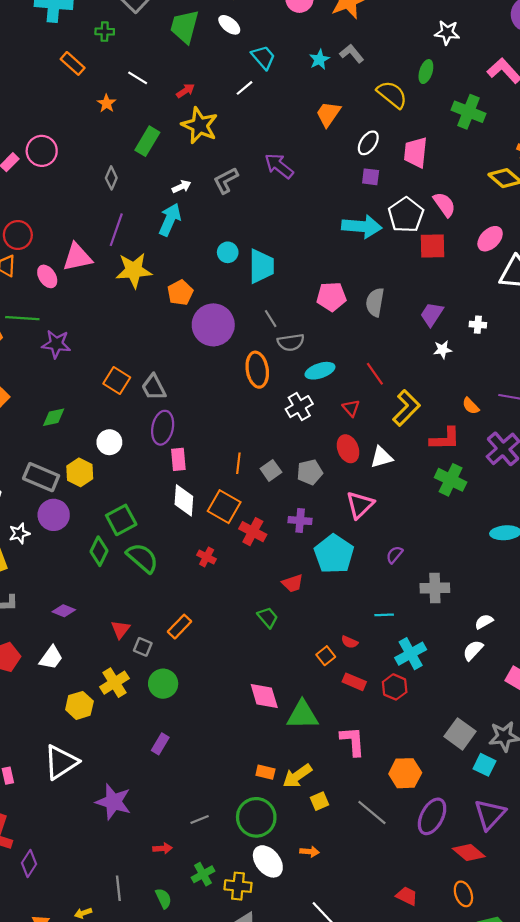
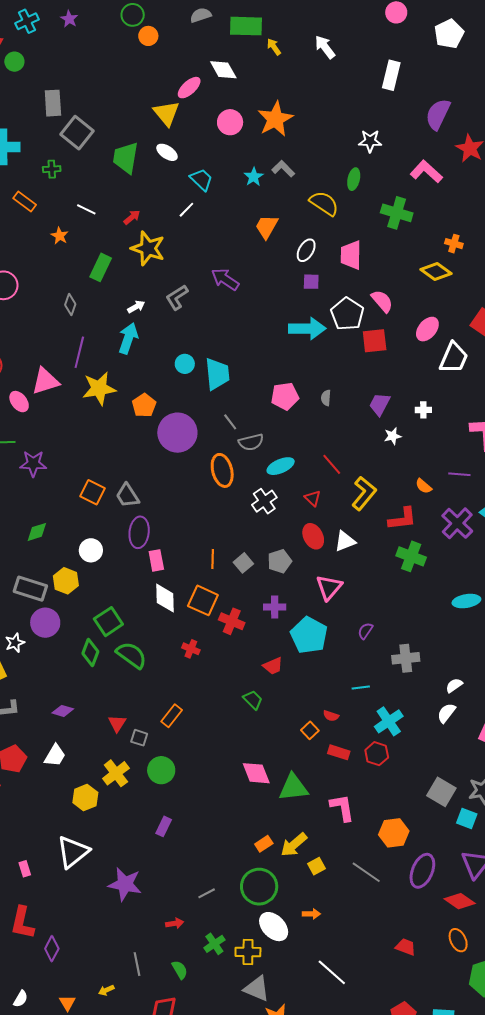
gray semicircle: (375, 302) -> (326, 398), size x0.6
orange rectangle: (265, 772) -> (264, 844), turned -42

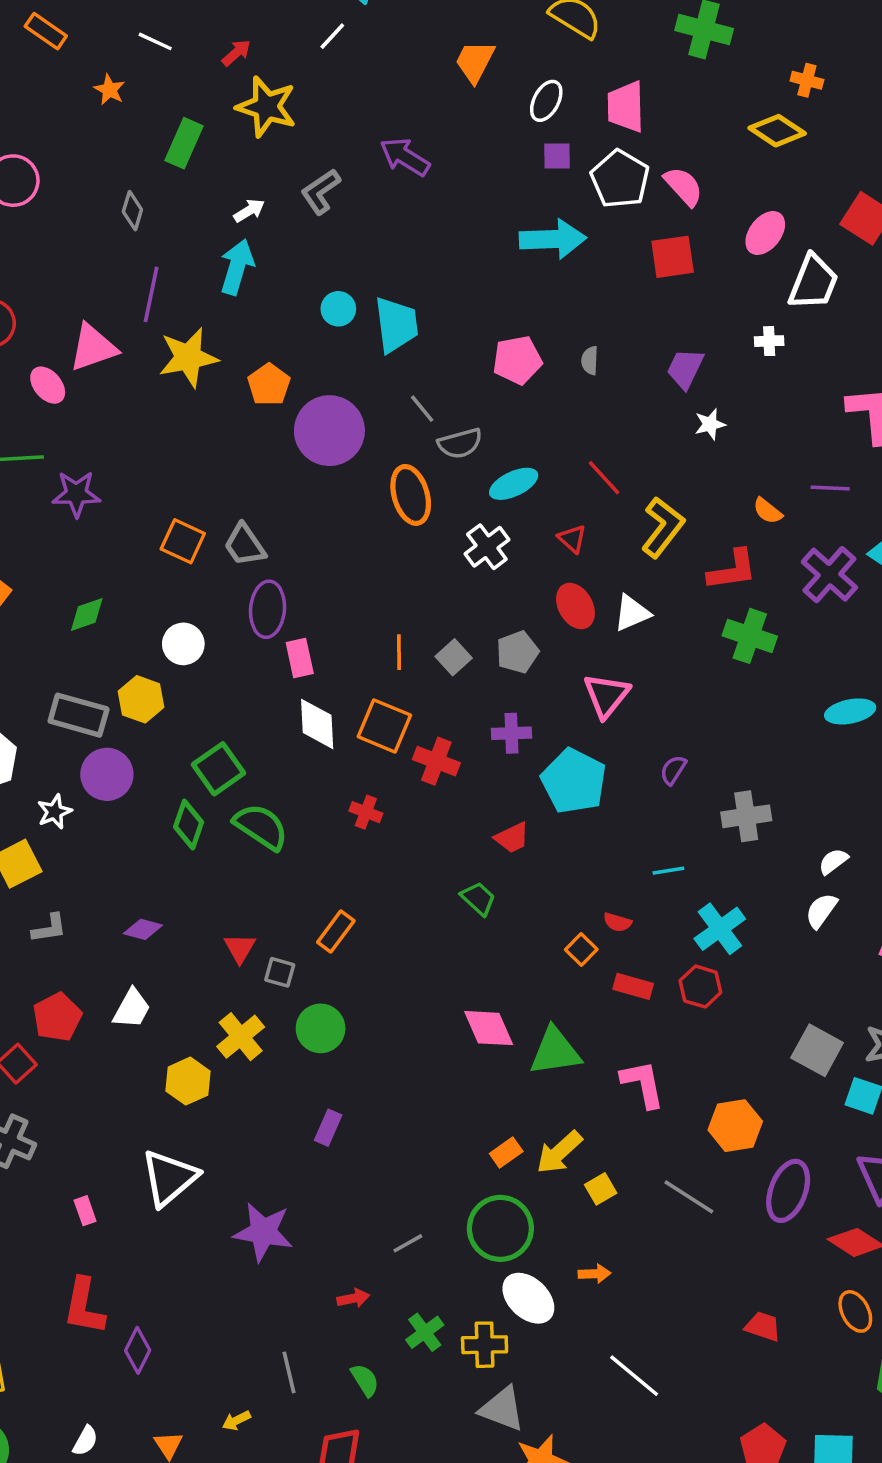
white pentagon: (347, 314) -> (620, 179), moved
white cross: (423, 410) -> (769, 341), moved

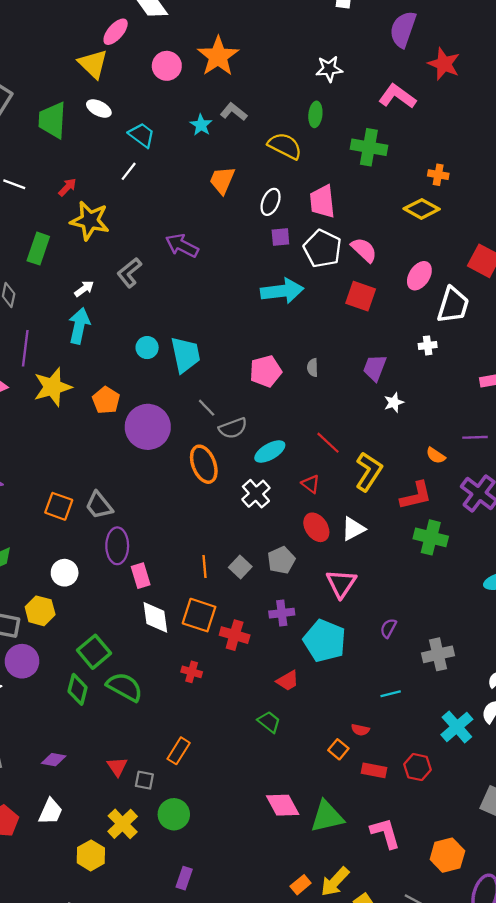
red square: (673, 257) -> (361, 296), turned 32
cyan cross: (720, 929) -> (457, 727), moved

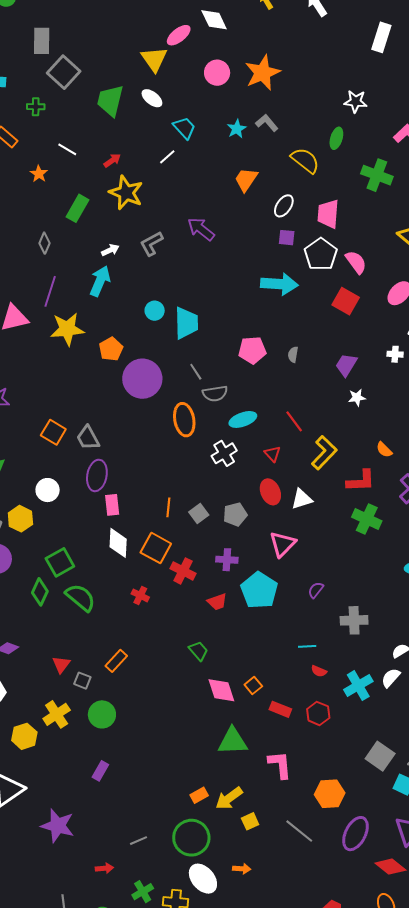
red trapezoid: (288, 681) -> (217, 602), moved
red semicircle: (360, 730) -> (319, 671), moved
pink diamond: (283, 805) -> (221, 690), moved

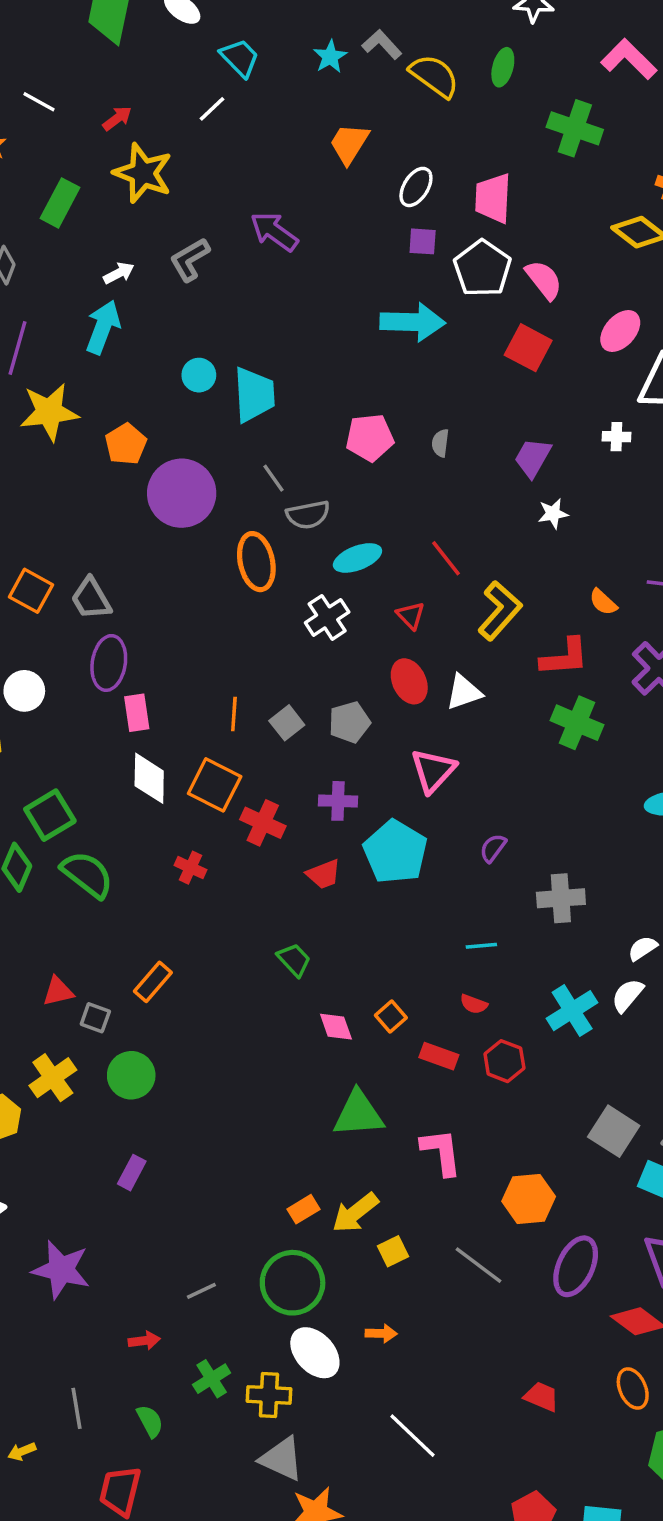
yellow semicircle: (305, 160) -> (434, 76), moved
red triangle: (61, 665) -> (58, 991), turned 42
red semicircle: (319, 671) -> (474, 1004), moved
pink diamond: (221, 690) -> (336, 1027), size x0.7

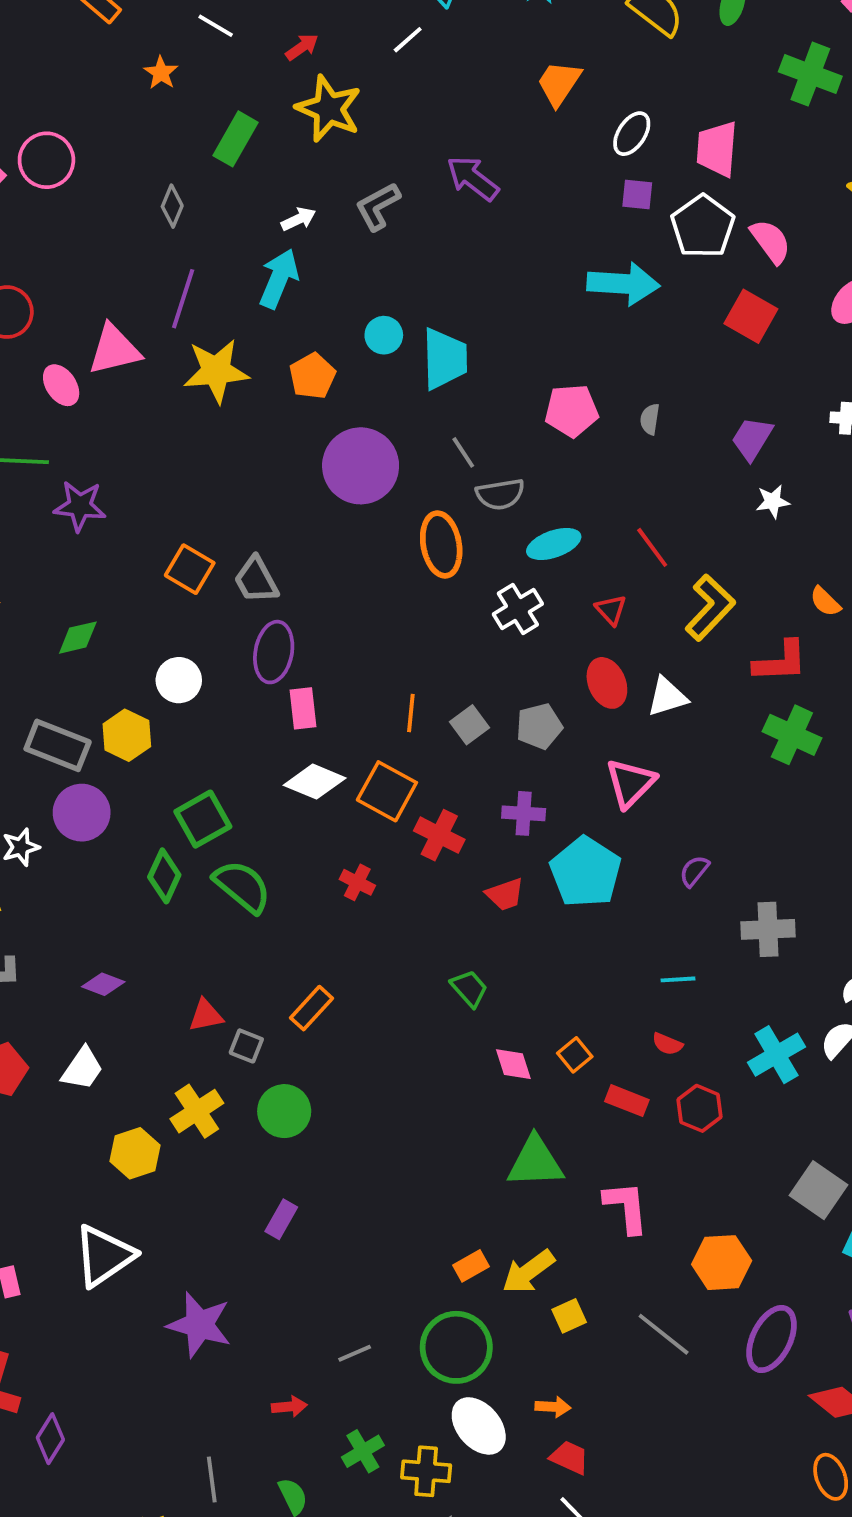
orange pentagon: (126, 444) -> (312, 376), moved
white diamond: (149, 778) -> (315, 782), turned -70
red trapezoid: (542, 1397) -> (570, 1457), moved

